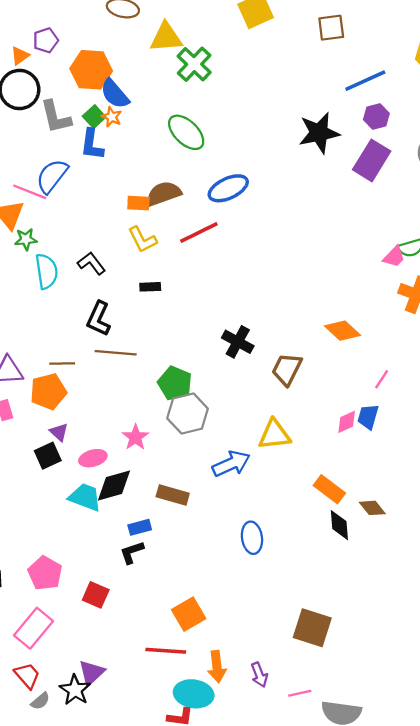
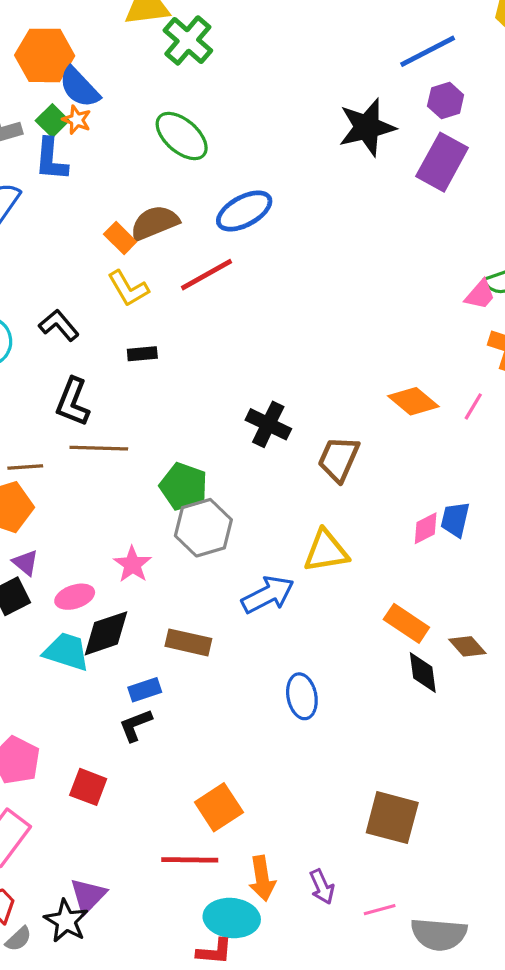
orange rectangle: (138, 203) -> (120, 238), turned 45
pink line: (382, 379) -> (473, 406), moved

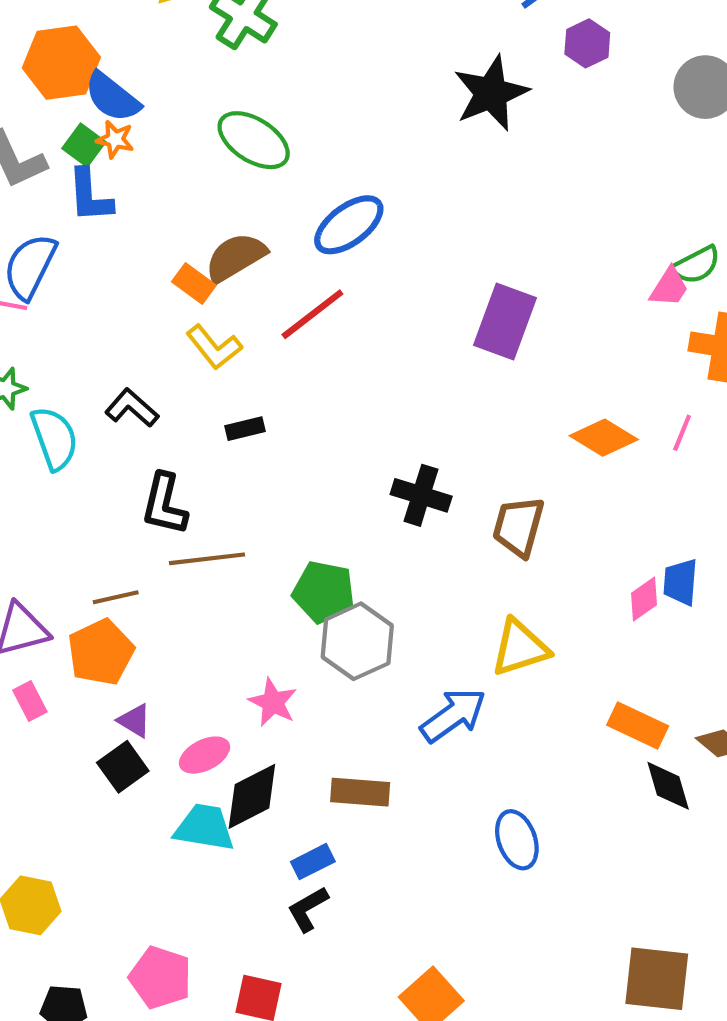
purple rectangle: (442, 162) -> (505, 321), moved

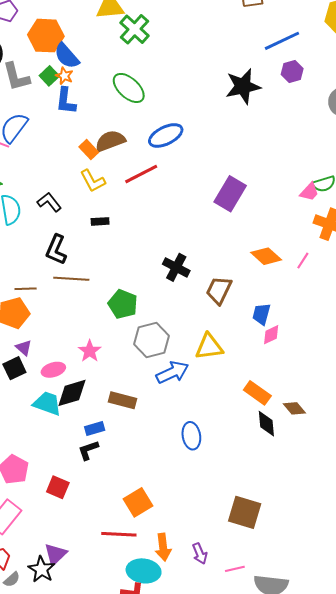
blue L-shape: (90, 196) -> (66, 101), moved
blue trapezoid: (680, 582) -> (261, 314), moved
gray hexagon: (357, 641) -> (151, 340), moved

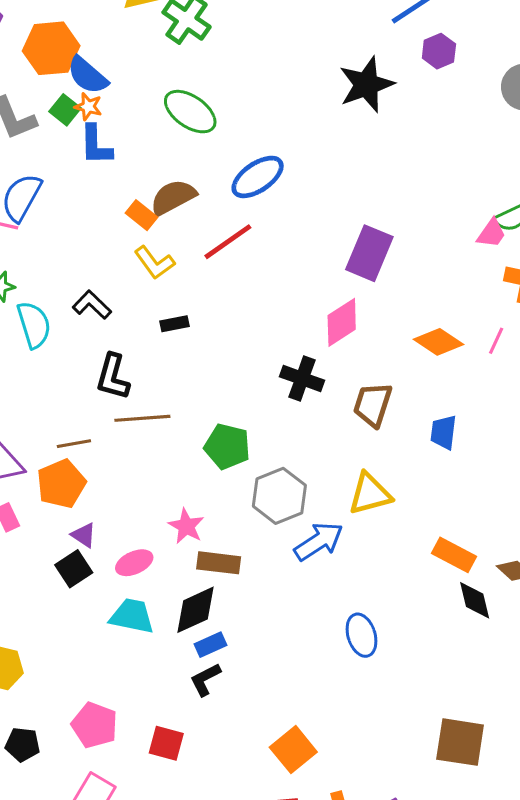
pink diamond: (271, 335) -> (342, 322), moved, size x1.5
black diamond: (72, 393) -> (196, 610), moved
brown rectangle: (123, 400) -> (219, 563), moved

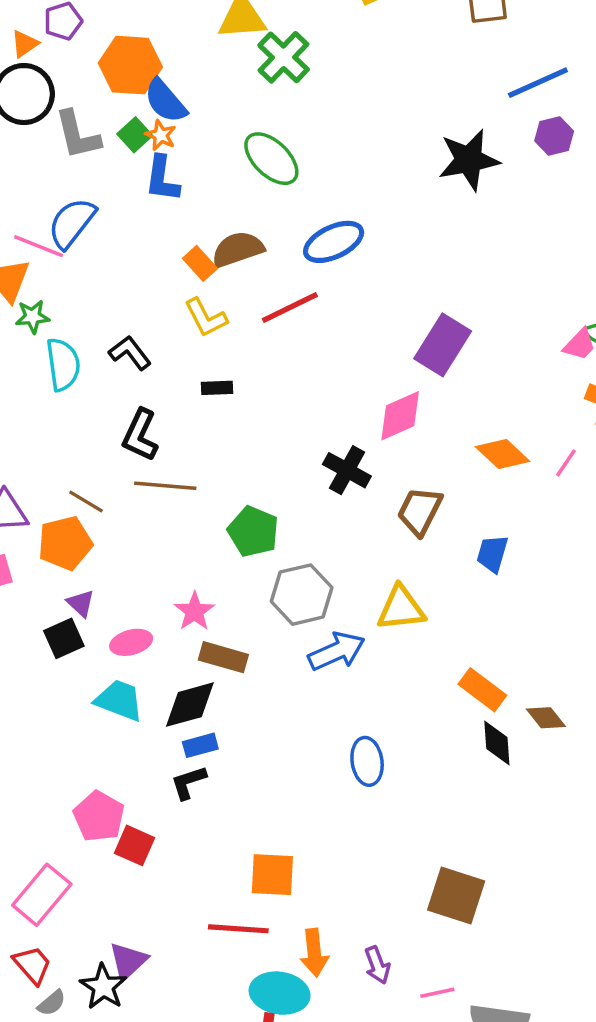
brown line: (74, 444) -> (86, 502), turned 32
pink pentagon: (95, 725) -> (99, 816), moved
orange square: (293, 750) -> (272, 875), turned 33

